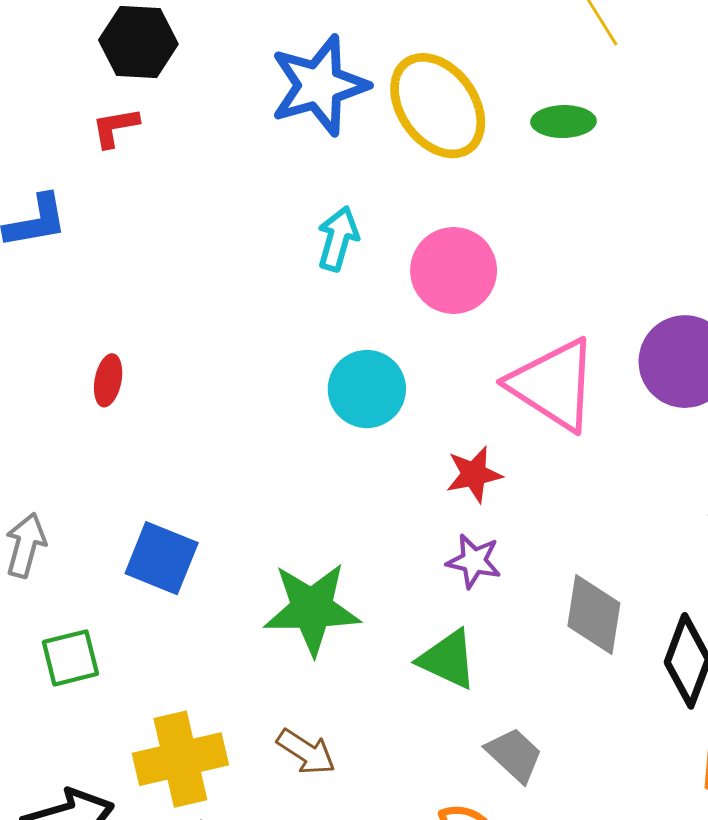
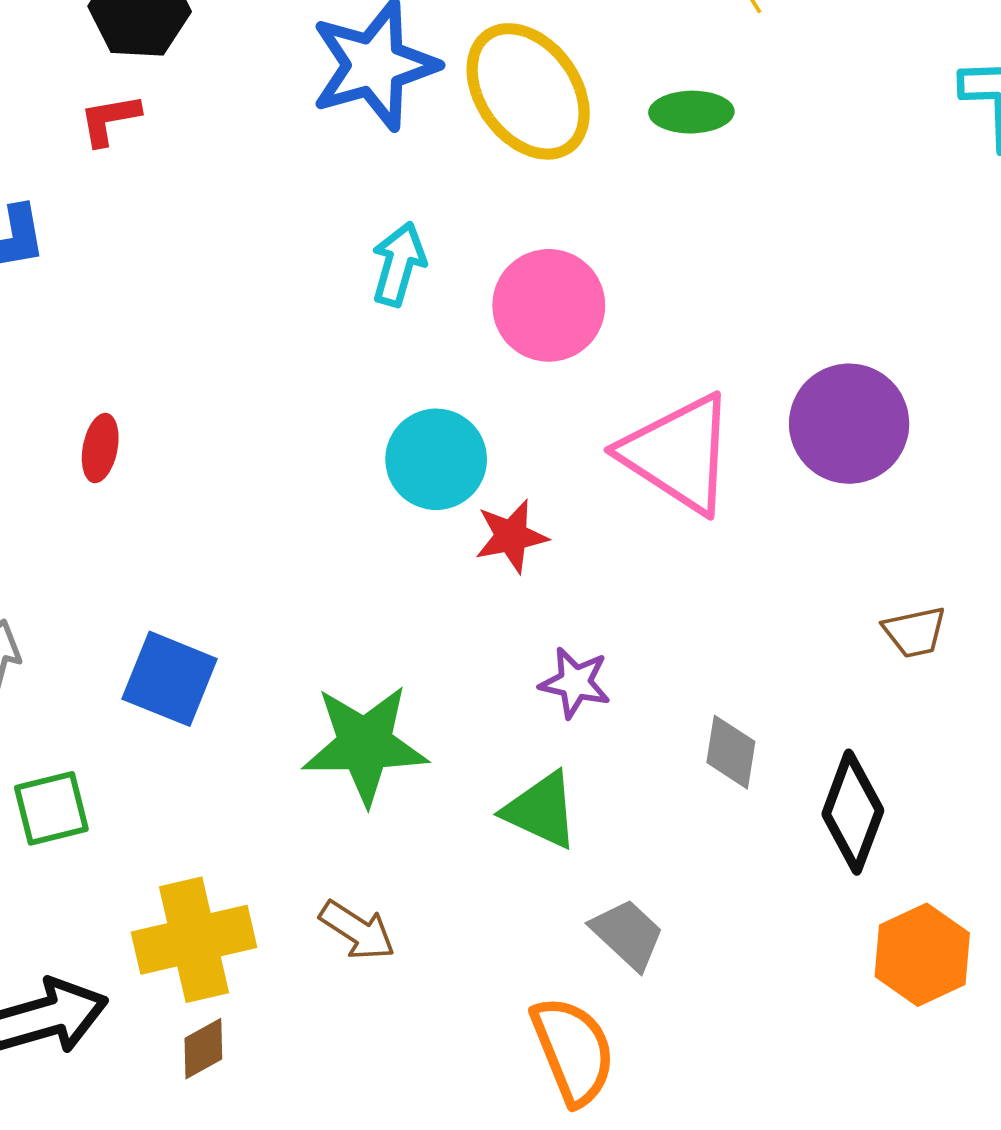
red star: (474, 474) -> (511, 536), moved
gray diamond: (594, 615) -> (731, 752), size x0.7

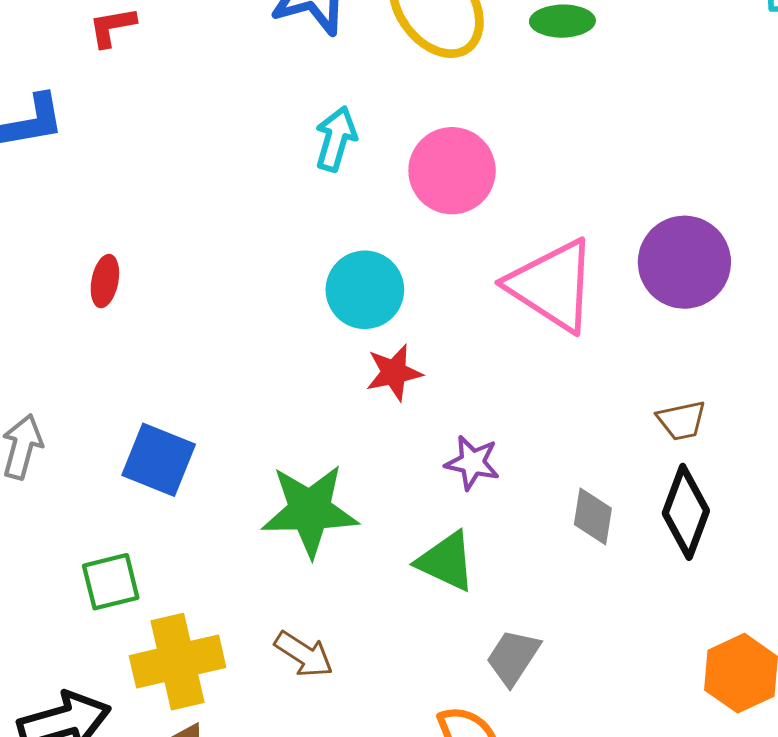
red star: (511, 536) -> (394, 373), moved
brown trapezoid: (915, 632) -> (681, 420), moved
green square: (51, 808) -> (111, 582), moved
black diamond: (853, 812) -> (686, 512), moved
gray trapezoid: (628, 934) -> (513, 657), turned -100

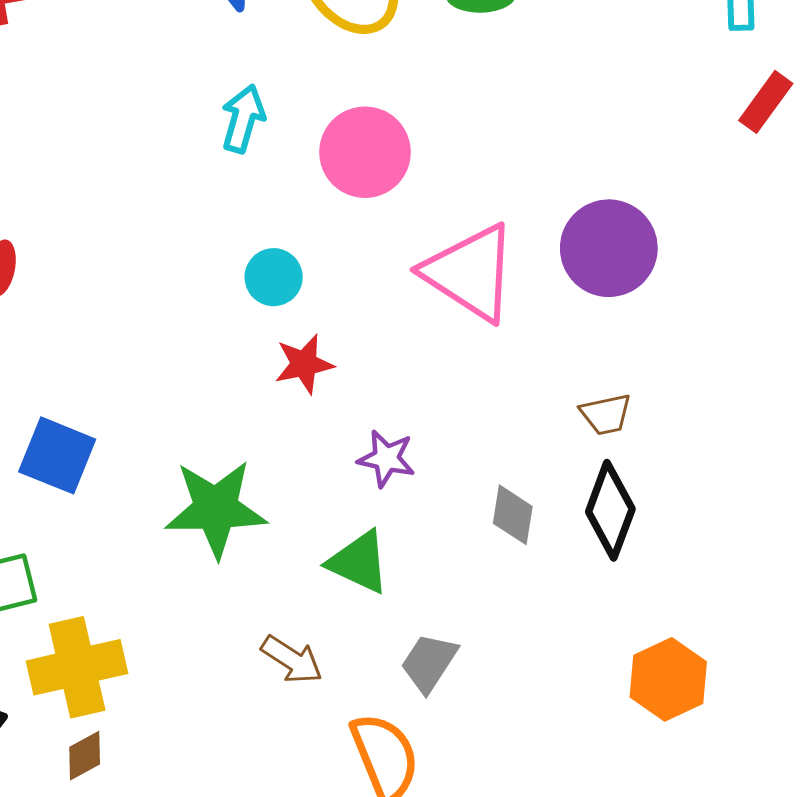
cyan circle: (365, 290) -> (274, 277), size x0.7
brown arrow: (304, 654) -> (292, 660), moved

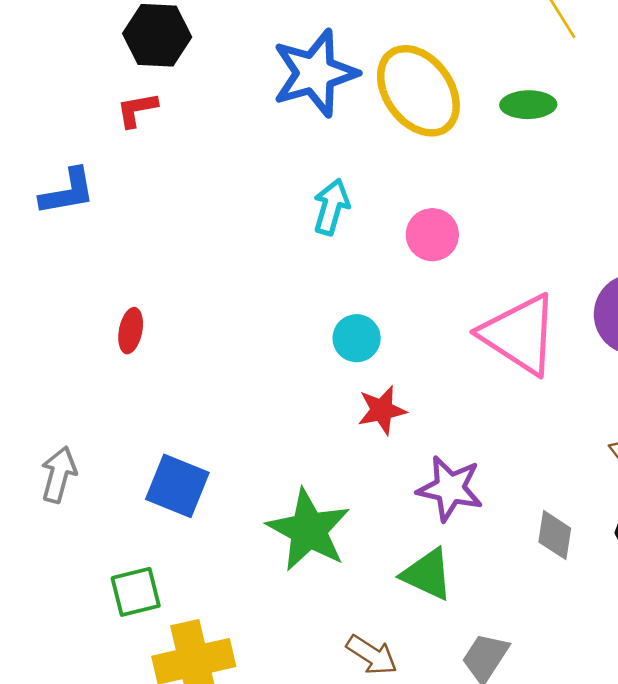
pink circle: (365, 152) -> (432, 235), size x0.7
purple star: (386, 458) -> (450, 488), size x1.4
green star: (216, 509) -> (309, 530), turned 30

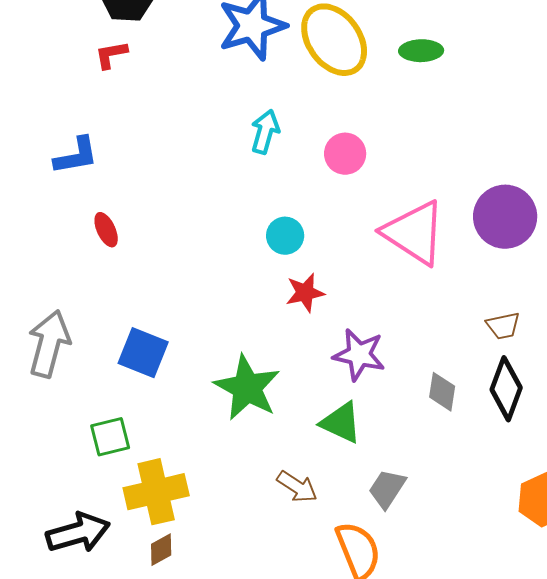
blue L-shape: (68, 192) -> (76, 156), moved
red ellipse: (131, 331) -> (106, 230), turned -36
gray arrow: (59, 475) -> (49, 344), size x1.5

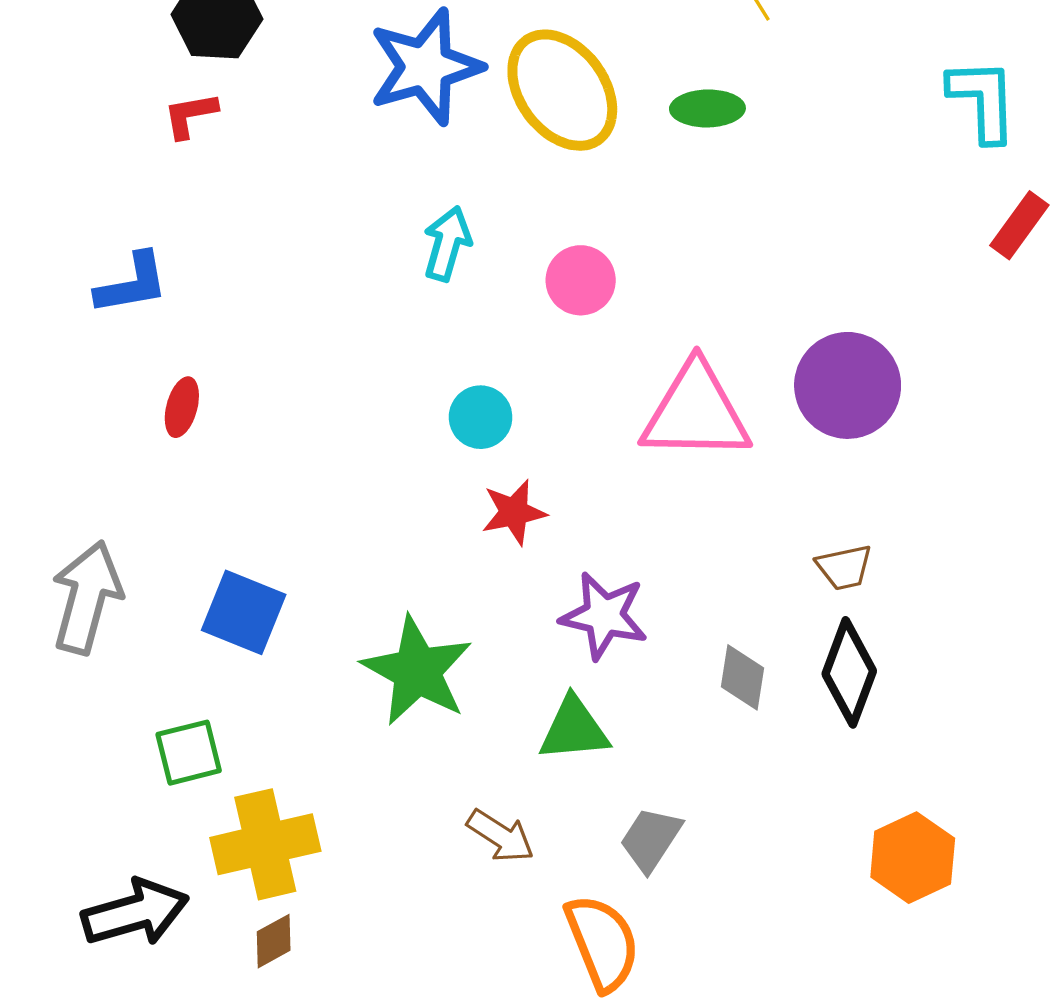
red ellipse: (106, 230) -> (182, 407), turned 40
pink triangle: (414, 233) -> (696, 412), turned -32
green triangle: (341, 423) -> (574, 729), turned -30

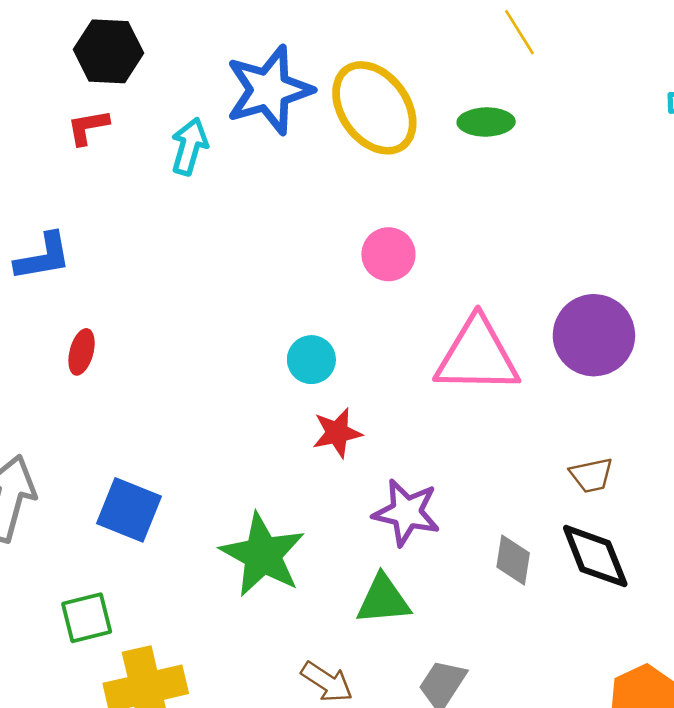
cyan arrow: (447, 244) -> (189, 146), moved
black diamond: (849, 672) -> (595, 556), turned -42

